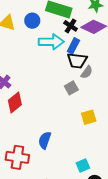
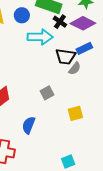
blue rectangle: (73, 46) -> (84, 48), moved, turned 35
gray square: (71, 88) -> (47, 93), moved
blue semicircle: (45, 140) -> (29, 125), moved

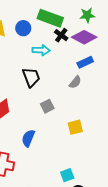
cyan arrow: (40, 37) -> (41, 50), size x0.7
black trapezoid: (65, 57) -> (31, 77), moved, turned -120

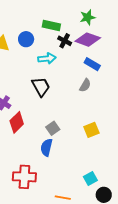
green rectangle: (50, 18) -> (51, 26), size x0.7
blue rectangle: (85, 62) -> (92, 64), turned 63
gray square: (47, 106) -> (53, 128), moved

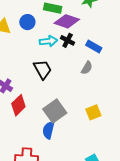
purple diamond: (88, 40) -> (67, 21), moved
black cross: (65, 41) -> (68, 40), moved
gray square: (53, 128) -> (55, 111), size x1.6

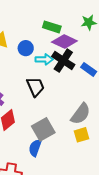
blue circle: (27, 22) -> (26, 48), moved
black cross: (68, 40) -> (63, 61), size x1.6
gray semicircle: (87, 68) -> (81, 114), moved, size x1.6

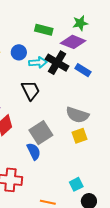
purple diamond: (64, 41) -> (73, 42), moved
gray semicircle: (81, 114) -> (77, 115), turned 75
blue semicircle: (35, 148) -> (34, 151), turned 138

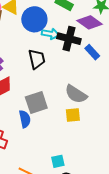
blue circle: (19, 52) -> (34, 19), size x1.6
black cross: (57, 63) -> (69, 39), turned -30

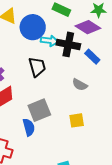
gray semicircle: (76, 94) -> (80, 85), moved, size x0.7

